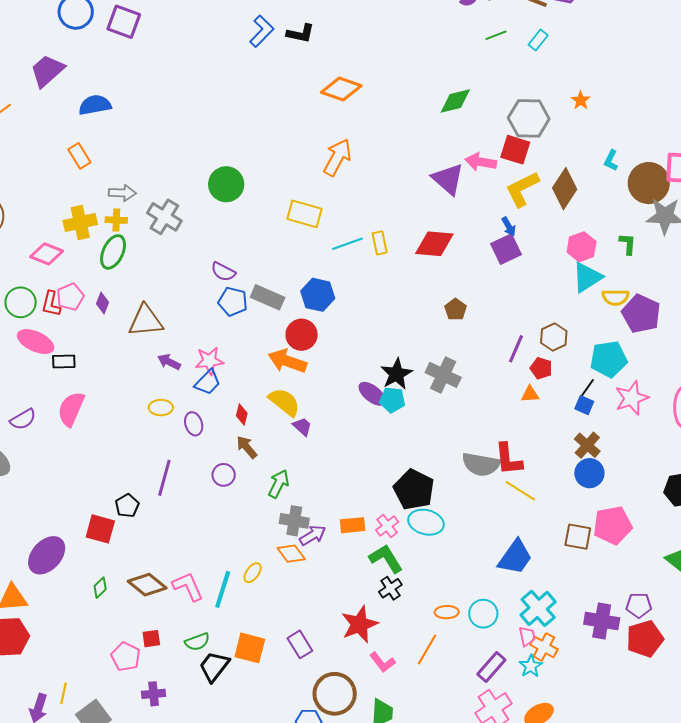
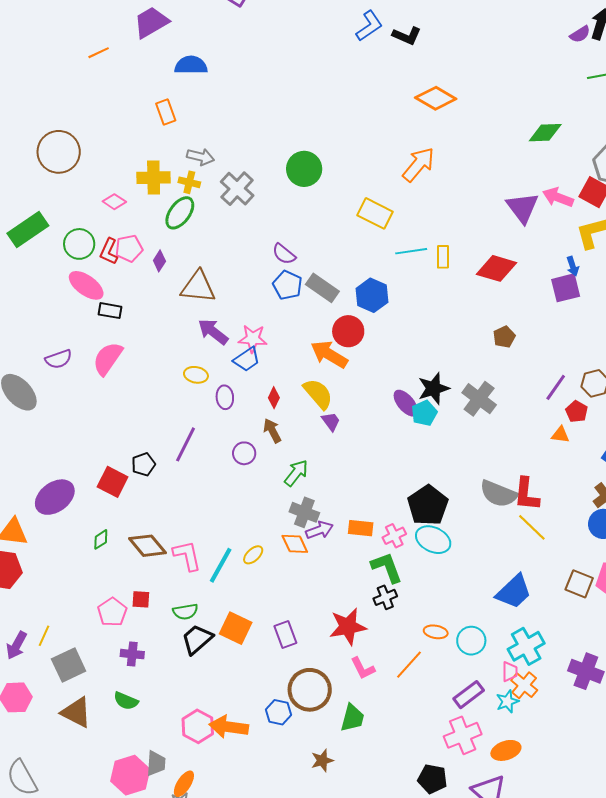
pink diamond: (47, 254) -> (114, 202), size x0.7
purple arrow: (169, 362) -> (213, 332), size x1.4
cyan pentagon: (392, 400) -> (424, 413), turned 30

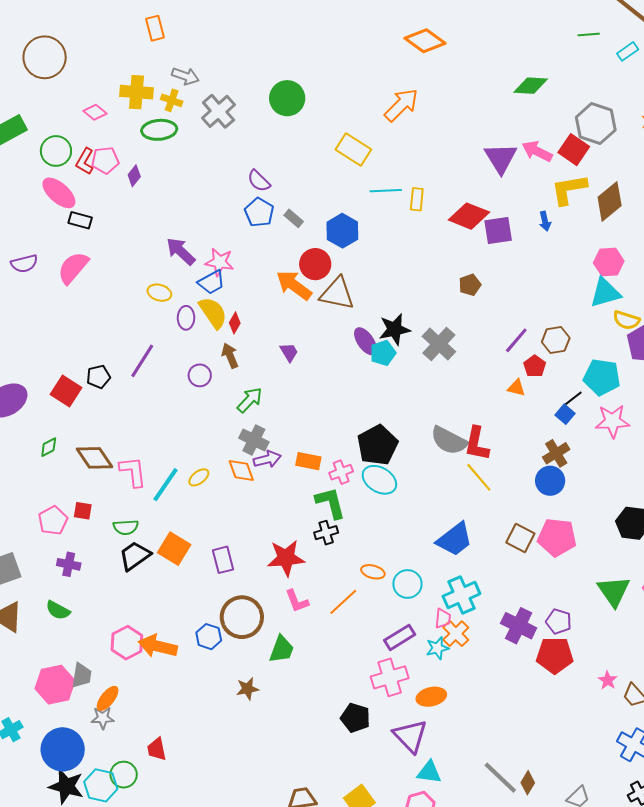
green ellipse: (180, 213) -> (159, 130), turned 44
brown triangle: (198, 287) -> (337, 294), moved
gray rectangle: (322, 288) -> (294, 218), size x0.6
purple square: (566, 288) -> (498, 230), moved
yellow semicircle: (318, 394) -> (213, 313), moved

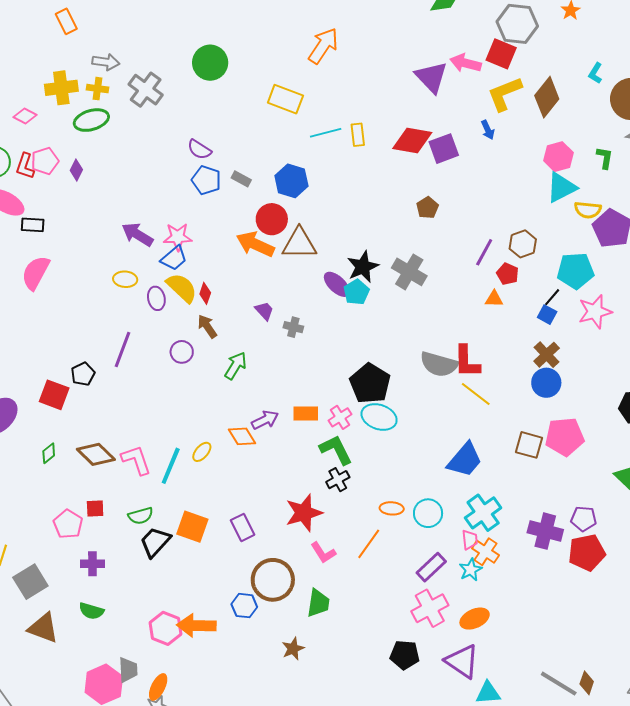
gray cross: (254, 440) -> (293, 327), moved, size x0.7

